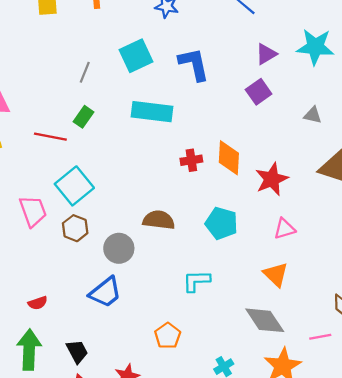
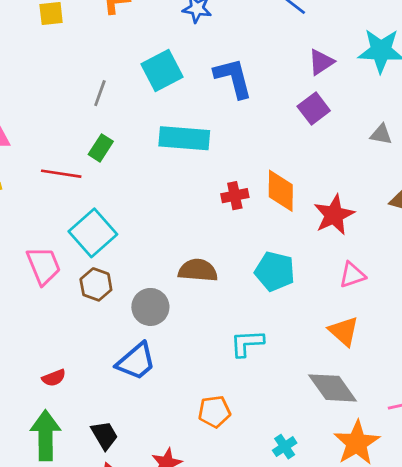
orange pentagon: (168, 336) -> (214, 412), turned 30

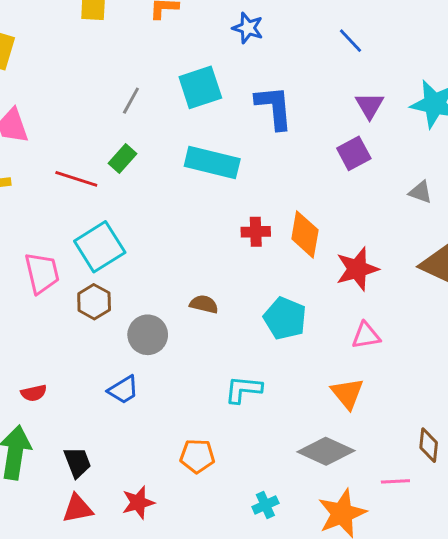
purple triangle: (321, 62) -> (370, 106), turned -36
brown semicircle: (198, 270) -> (204, 304), size x0.7
blue trapezoid: (136, 361) -> (123, 390), size x0.7
gray diamond: (333, 388) -> (326, 451), turned -39

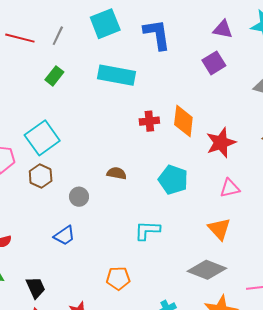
purple triangle: (370, 106) -> (223, 29), turned -45
red line: (76, 179) -> (20, 38), moved
gray circle: (148, 335) -> (79, 197), size x0.7

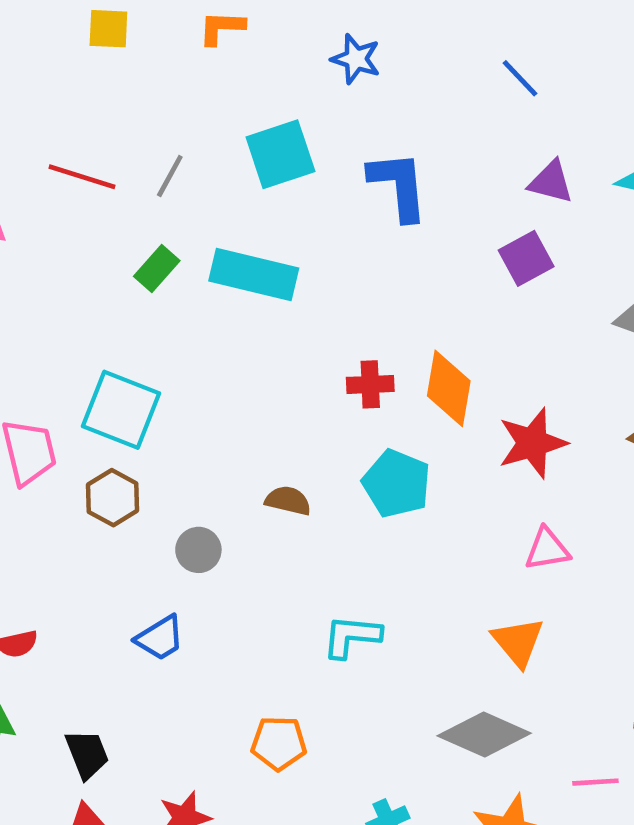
cyan rectangle: (116, 75) -> (254, 275), moved
cyan square: (42, 138) -> (121, 410), turned -36
cyan pentagon: (173, 180) -> (396, 484), moved

